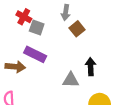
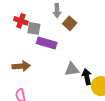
purple rectangle: (35, 54) -> (47, 43), moved
black arrow: (91, 67) -> (87, 77), moved

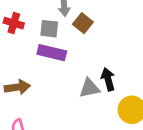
gray square: (34, 28) -> (49, 29), moved
black arrow: (87, 77) -> (108, 79), moved

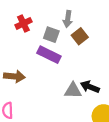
red cross: (14, 23) -> (23, 23), turned 35
black arrow: (108, 79) -> (90, 87), turned -66

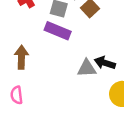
brown arrow: (14, 76) -> (21, 57), turned -90

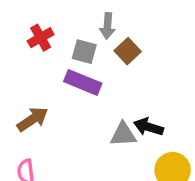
brown arrow: (21, 57) -> (33, 119), turned 55

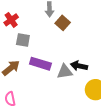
gray square: (84, 52) -> (23, 40), moved
purple rectangle: (83, 82) -> (40, 64), moved

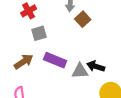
gray square: (23, 40) -> (39, 33), turned -32

